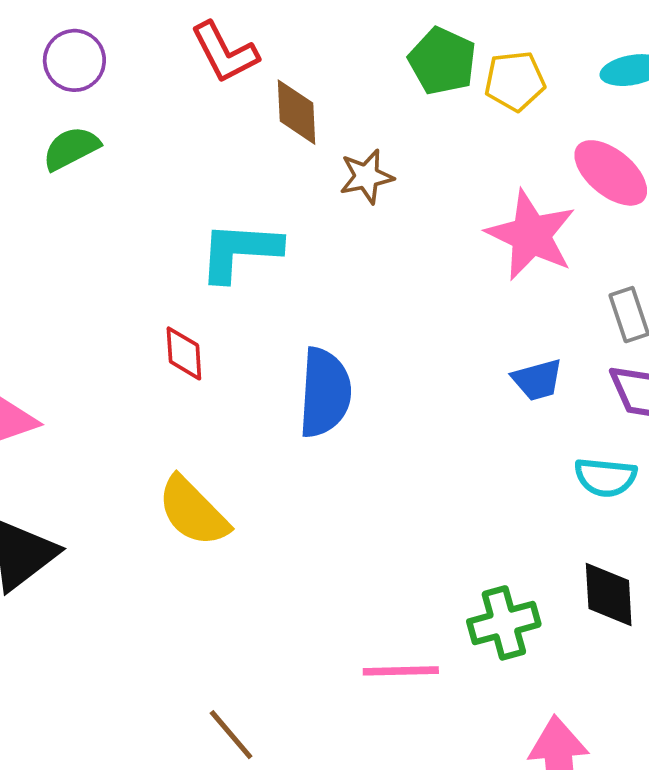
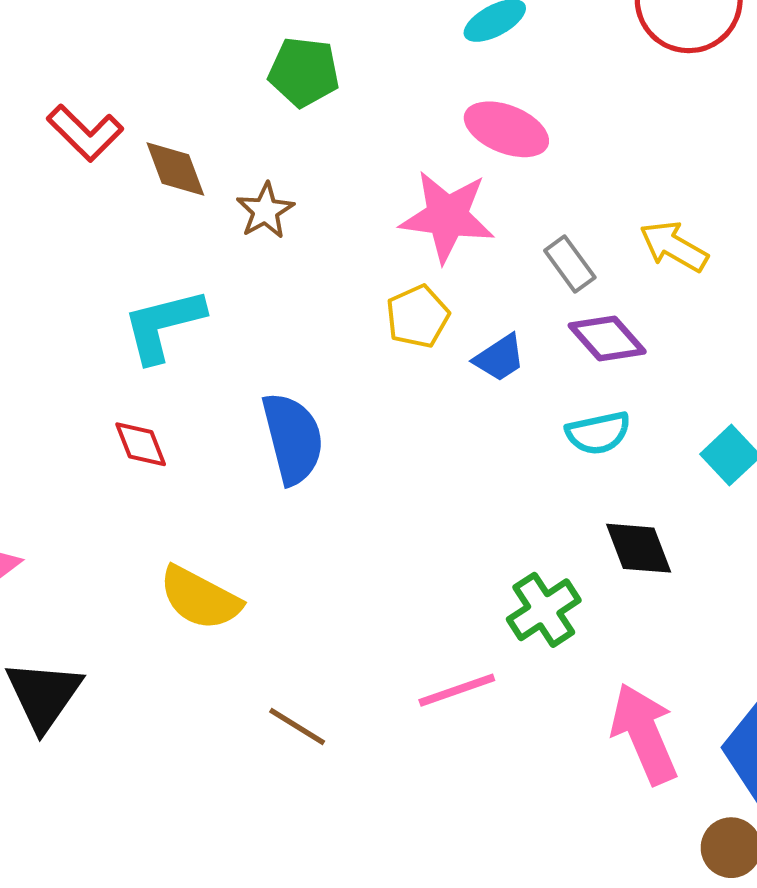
yellow pentagon: (515, 81) -> (418, 316), moved
brown line: (231, 735) -> (297, 727), moved

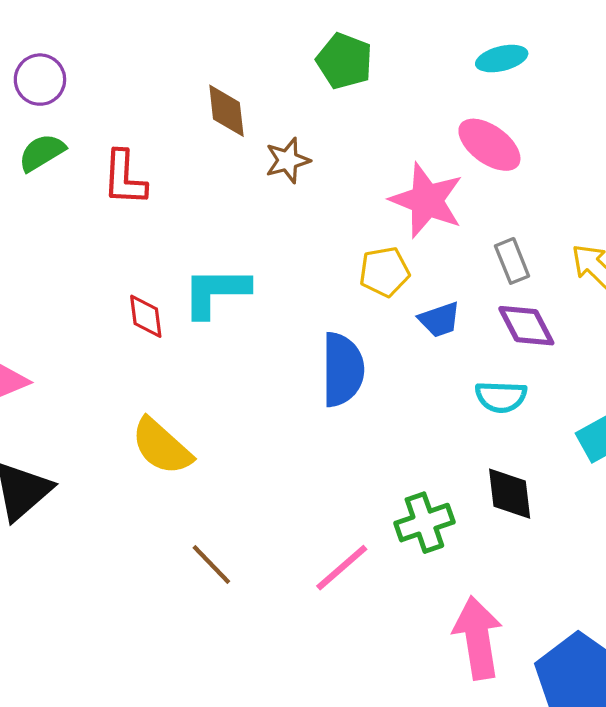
red L-shape: (85, 133) -> (124, 178), moved, turned 34
cyan L-shape: (163, 325) -> (216, 292), moved
blue semicircle: (293, 438) -> (343, 370), moved
pink line: (457, 690) -> (342, 568), turned -36

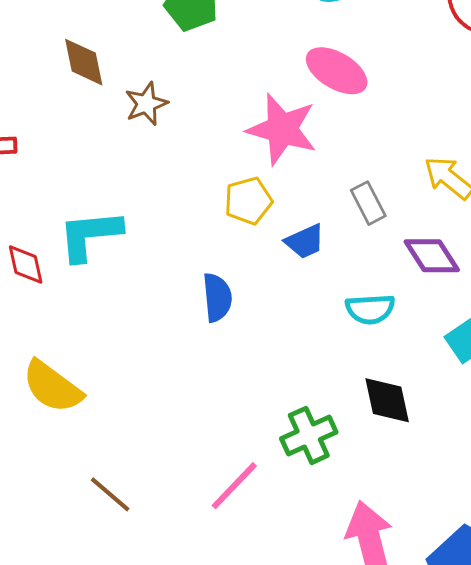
gray rectangle: (512, 261) -> (368, 203), moved
purple diamond: (526, 326) -> (432, 256), moved
blue semicircle: (343, 370) -> (217, 297), size x0.7

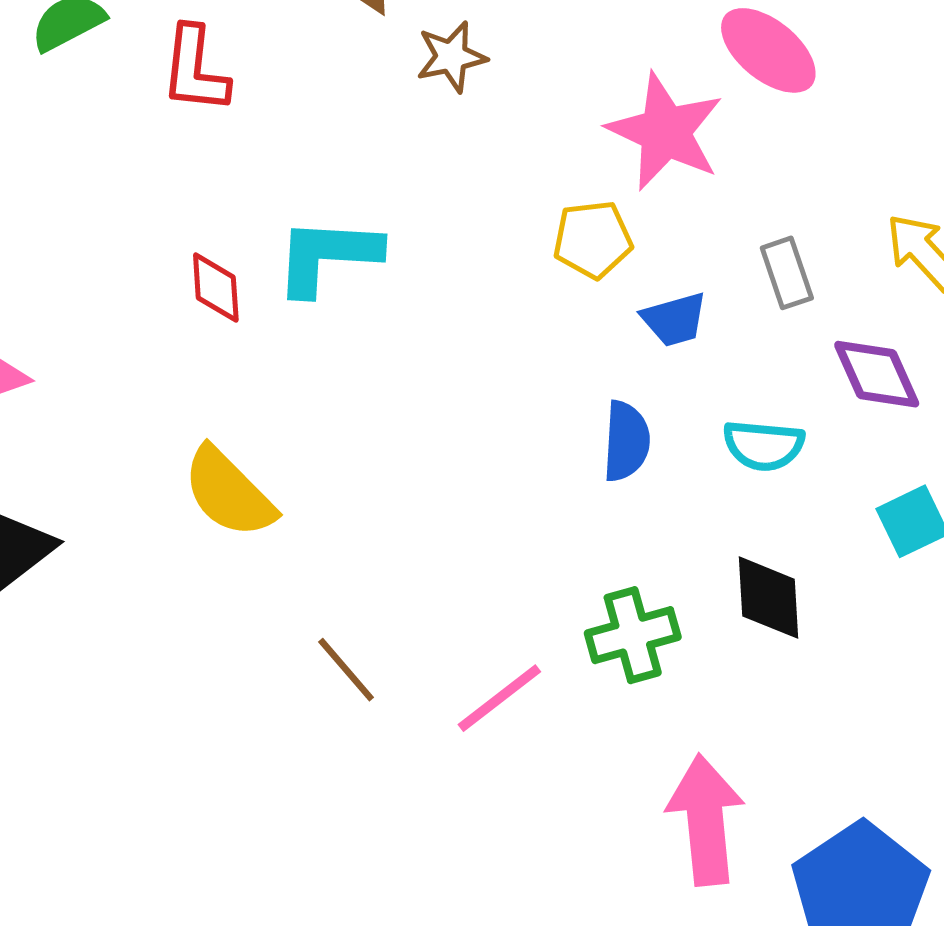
blue semicircle: (217, 297) -> (626, 441), moved
brown line: (110, 494) -> (346, 670), moved

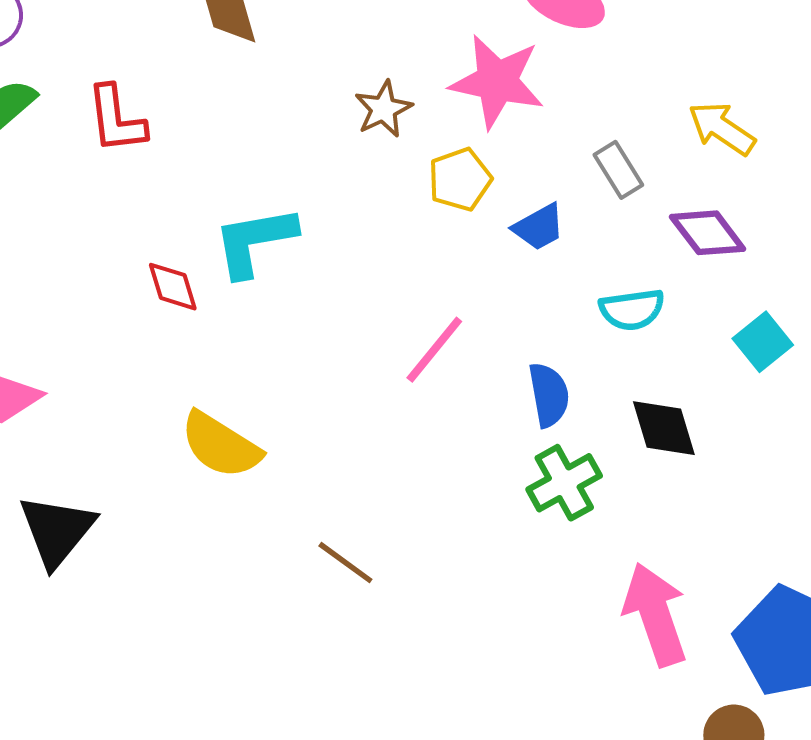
brown star: (451, 57) -> (383, 109), moved
blue semicircle: (626, 441) -> (549, 395), moved
pink line: (499, 698) -> (434, 350), moved

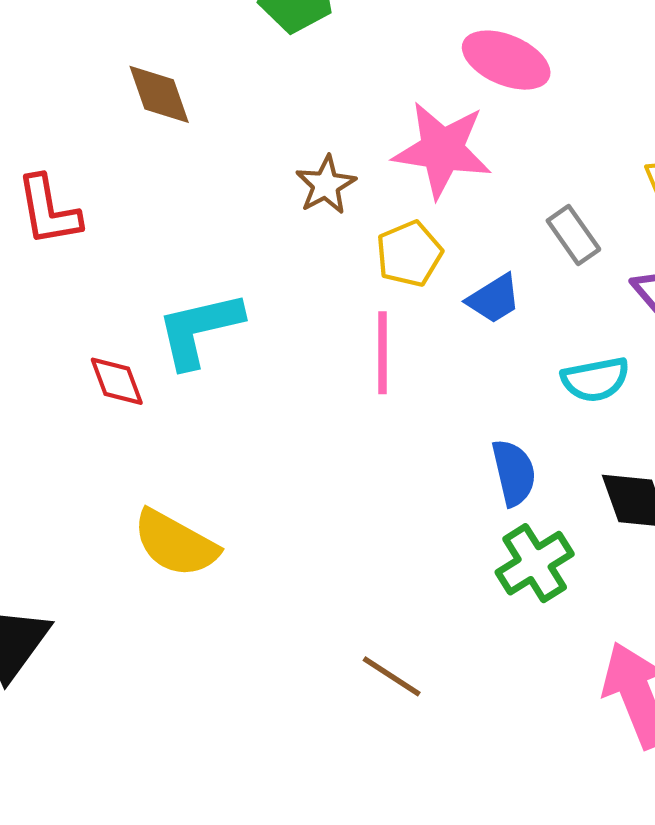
pink line: (434, 350) -> (382, 353), moved, turned -36
brown line: (345, 563) -> (392, 676), moved

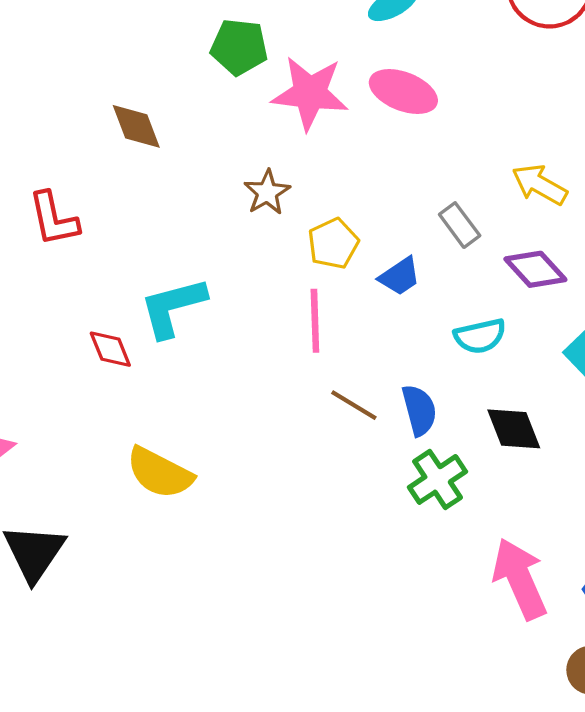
pink star: (442, 150) -> (310, 93), moved
brown line: (392, 676) -> (354, 405), moved

